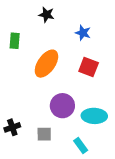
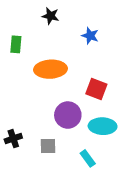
orange ellipse: (46, 64) -> (50, 69), turned 52
red square: (89, 67) -> (96, 89), moved

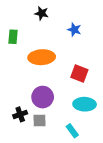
purple circle: (68, 115) -> (43, 97), moved
black cross: (13, 139) -> (20, 114), moved

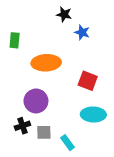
black star: (42, 13) -> (64, 14), moved
purple circle: (43, 97) -> (36, 101), moved
cyan rectangle: (72, 131) -> (67, 143), moved

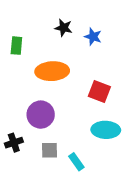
black star: (64, 14) -> (64, 28), moved
black cross: (22, 126) -> (14, 143), moved

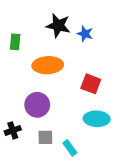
black star: (64, 28) -> (58, 26), size x1.5

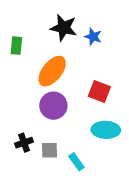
orange ellipse: (48, 65) -> (52, 71), turned -48
purple circle: (37, 105) -> (53, 106), moved
black cross: (13, 130) -> (24, 143), moved

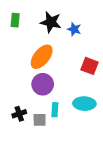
green rectangle: (16, 46) -> (15, 20), moved
red square: (99, 92) -> (89, 66), moved
cyan rectangle: (76, 162) -> (55, 110), moved, turned 40

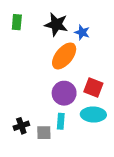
orange ellipse: (42, 57) -> (64, 56), moved
red square: (89, 66) -> (93, 88), moved
purple circle: (43, 84) -> (64, 93), moved

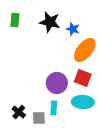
orange ellipse: (64, 56) -> (85, 50), moved
black cross: (21, 126) -> (19, 112), turned -32

